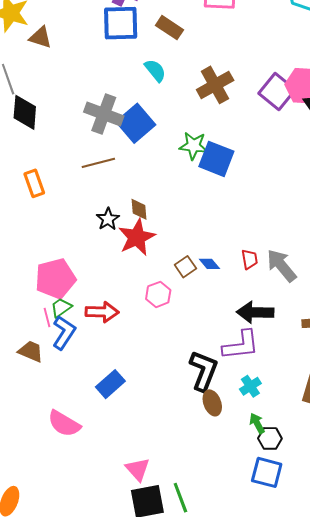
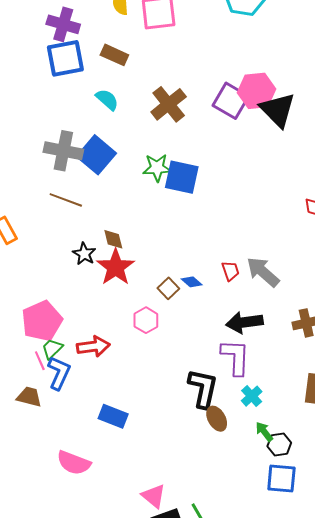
brown line: (98, 163) -> (66, 200), turned 44
purple L-shape: (241, 345) -> (236, 357), turned -72
blue rectangle: (110, 384) -> (113, 416), turned 72

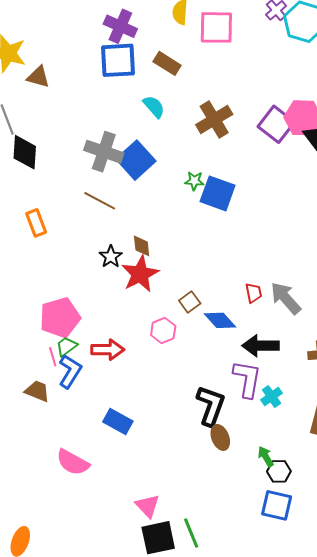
green star: (157, 168) -> (194, 181), size x0.7
blue diamond: (192, 282) -> (220, 320), moved, size x1.5
cyan cross: (252, 396) -> (271, 396), moved

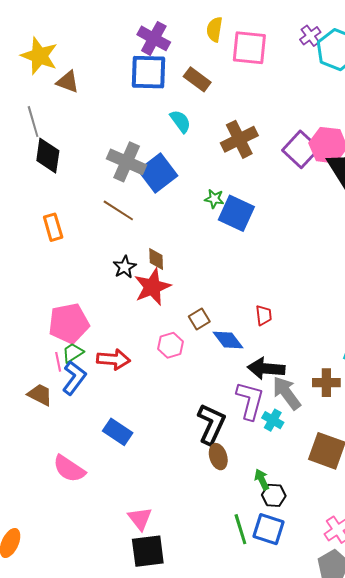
gray arrow: (286, 298) -> (287, 393), moved
cyan cross: (271, 396) -> (273, 420), turned -30
green line: (191, 533) -> (240, 529), moved

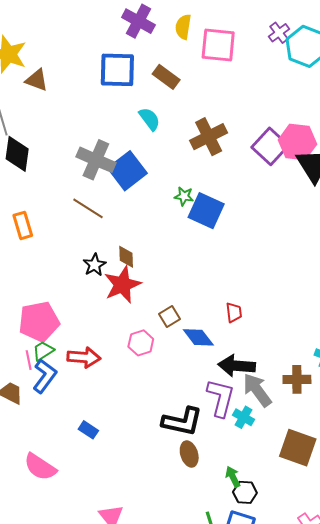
purple cross: (154, 38) -> (138, 21), moved
black L-shape: (211, 424) -> (182, 422), turned 78
blue rectangle: (118, 432) -> (88, 430), size x0.7

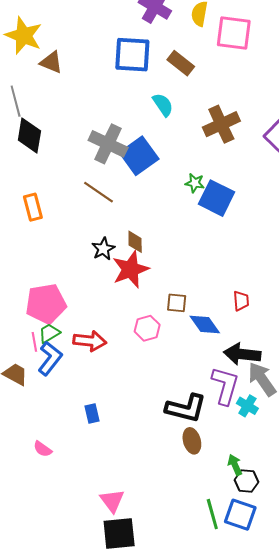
brown square: (170, 317) -> (177, 303), turned 35
blue rectangle: (88, 430) -> (92, 413), turned 42
pink semicircle: (40, 467) -> (43, 449), size x0.6

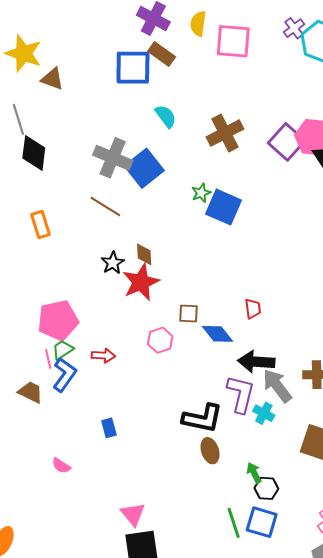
brown rectangle: (181, 63) -> (162, 54), moved
green star: (195, 183) -> (201, 193), turned -30
red arrow: (90, 341) -> (103, 356), size x0.7

